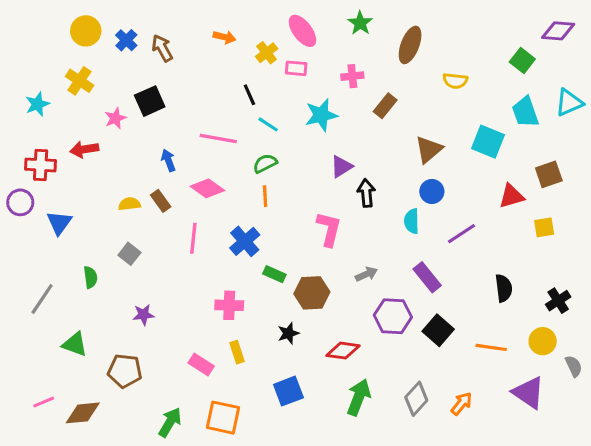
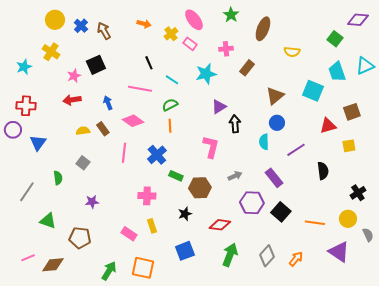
pink rectangle: (296, 68) -> (190, 44), turned 32
black line: (249, 95) -> (149, 63), moved
red arrow: (84, 149) -> (72, 100), moved
black semicircle: (504, 288) -> (323, 171), moved

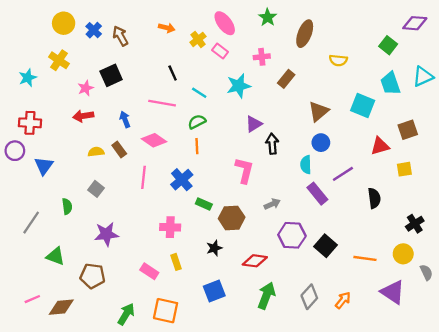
purple rectangle: (274, 178) -> (317, 194), moved
purple star: (92, 202) -> (106, 234), size x1.5

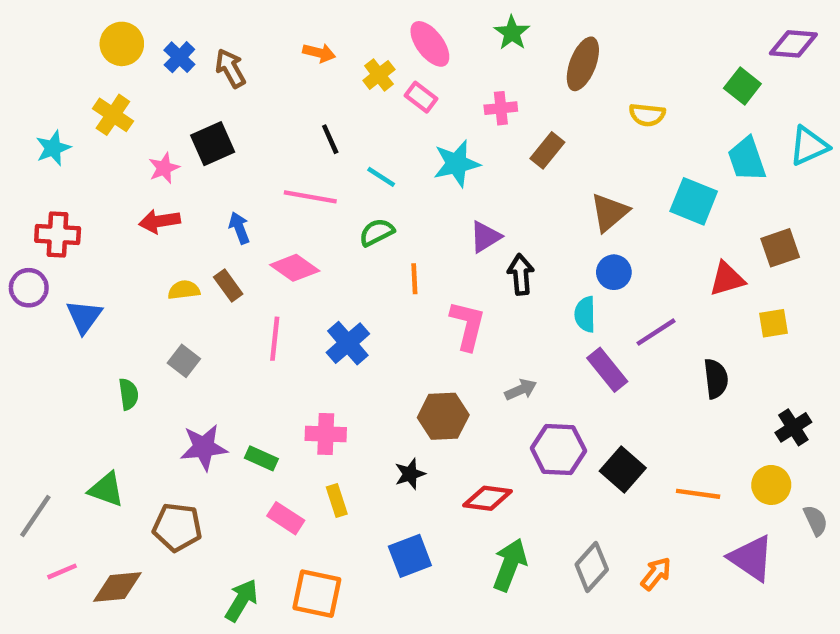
orange line: (197, 146) -> (414, 279), moved
green rectangle: (204, 204) -> (261, 458), moved
gray line: (31, 223) -> (35, 516), moved

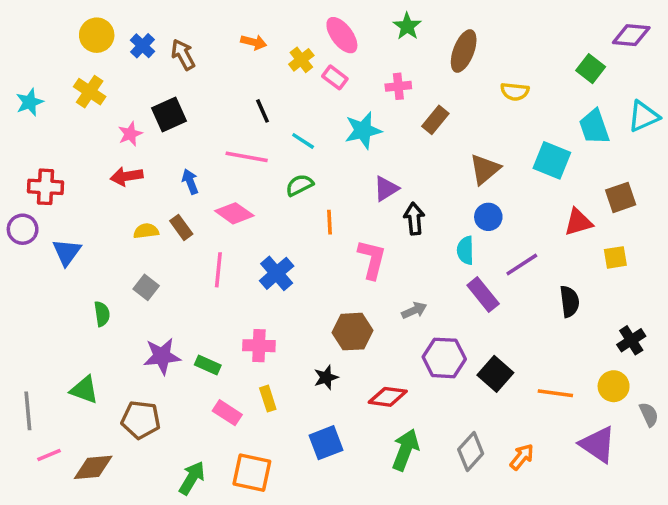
cyan star: (53, 148) -> (30, 102), moved
gray line: (35, 516) -> (28, 411), turned -39

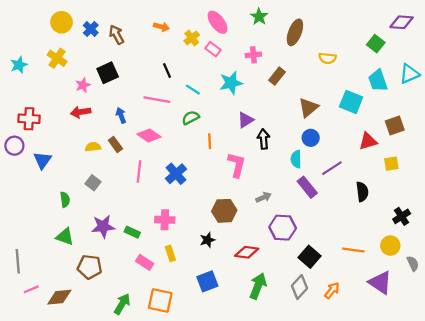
black square: (495, 374) -> (310, 257), moved
green triangle: (84, 390) -> (65, 237), moved

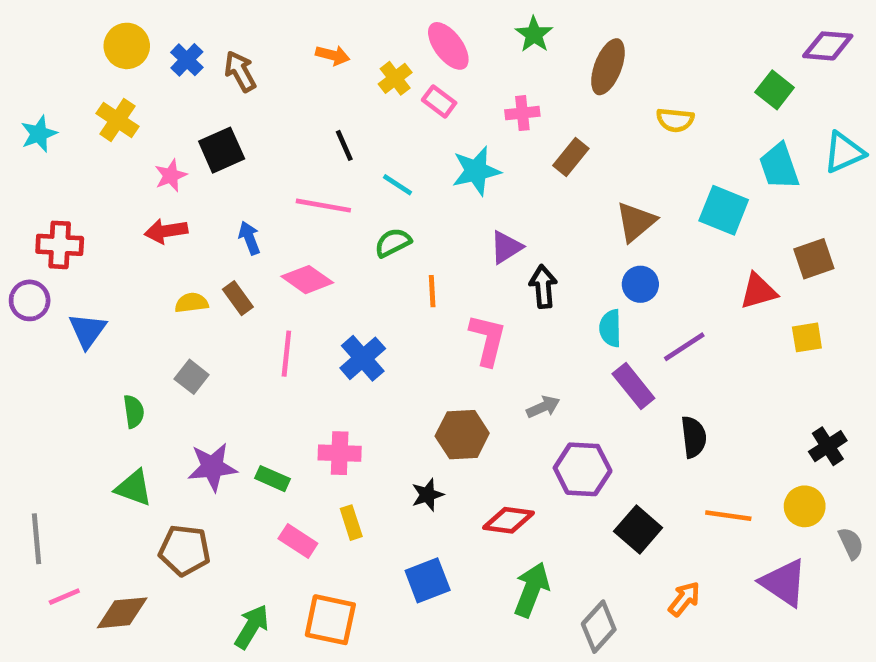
black semicircle: (362, 192) -> (694, 437), moved
gray diamond: (299, 287) -> (599, 627), moved

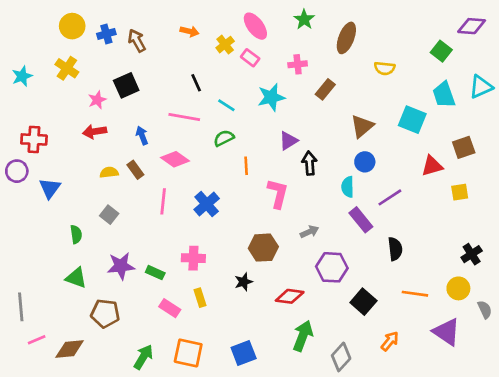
blue cross: (187, 60) -> (106, 34), turned 30
blue square: (428, 580) -> (244, 353), moved

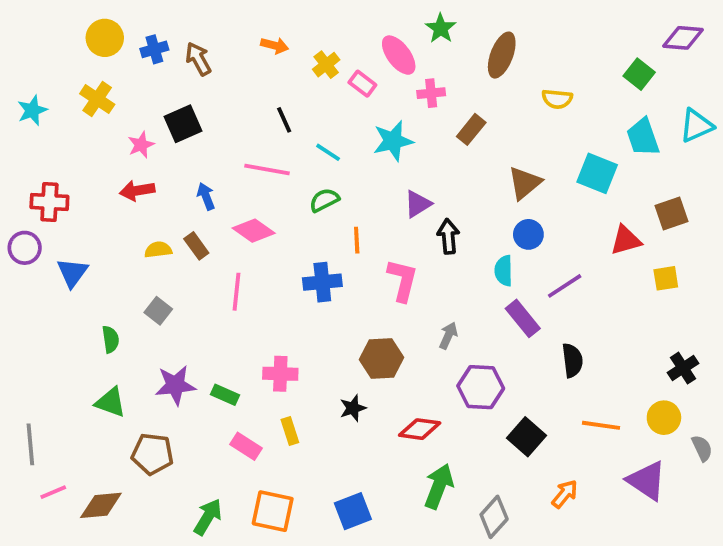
pink ellipse: (255, 26) -> (399, 55), moved
blue cross: (207, 204) -> (322, 282), moved, turned 35
gray arrow: (309, 232) -> (448, 336), turned -42

